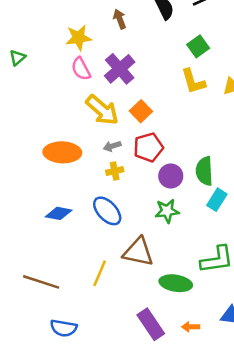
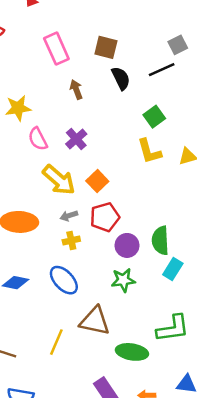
yellow star: (79, 38) -> (18, 108), moved
purple cross: (120, 69) -> (76, 139), size x0.7

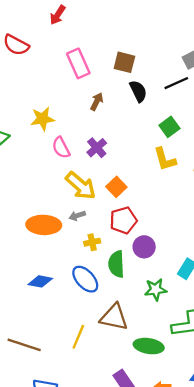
brown arrow: (76, 89) -> (97, 102), turned 48
gray arrow: (69, 216) -> (77, 216), moved
green semicircle: (160, 241) -> (116, 264), moved
green star: (123, 280) -> (156, 290), moved

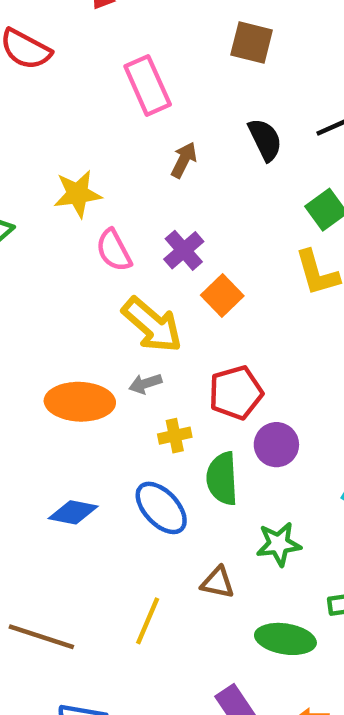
brown square: (124, 62) -> (252, 42), moved
orange square: (116, 187) -> (222, 296), moved
green star: (156, 290) -> (279, 544), moved
brown triangle: (114, 317) -> (218, 582), size x0.6

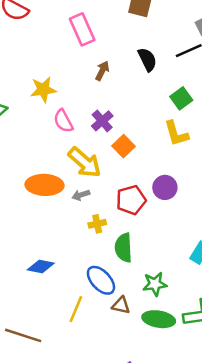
orange ellipse: (80, 402) -> (45, 185), moved
purple circle: (276, 445) -> (165, 187), moved
blue ellipse: (161, 508) -> (101, 280), moved
yellow line: (148, 621) -> (76, 309), moved
green ellipse: (285, 639) -> (159, 319), moved

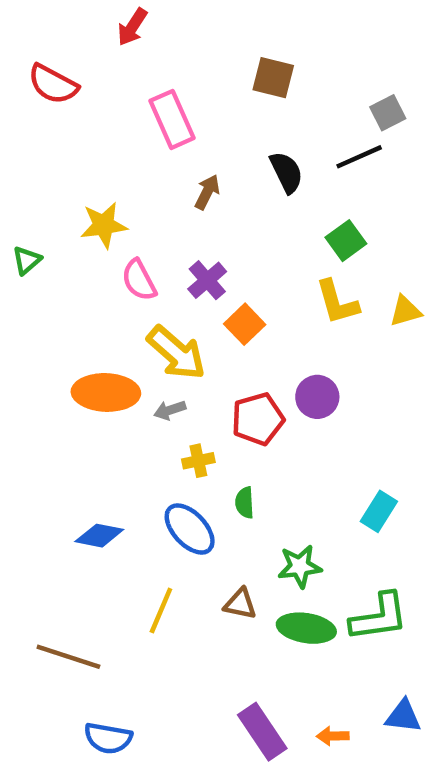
green semicircle: (124, 248) -> (245, 503), size x0.6
blue ellipse: (101, 280) -> (190, 529), moved

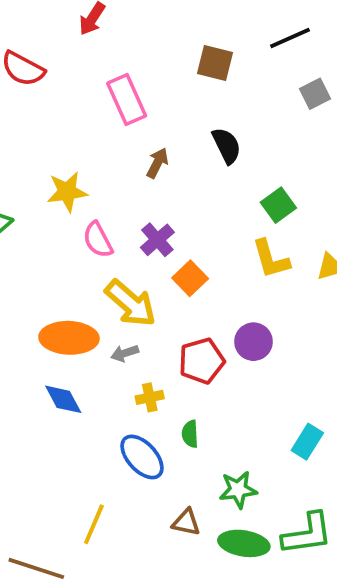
black line: (359, 157) -> (290, 38), moved
blue diamond: (99, 536) -> (63, 399), moved, turned 51
yellow line: (161, 610) -> (94, 524), moved

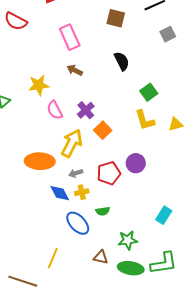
brown arrow: (157, 163) -> (75, 70), moved, turned -91
yellow arrow: (130, 303) -> (72, 143), turned -104
gray arrow: (125, 353) -> (76, 173), moved
blue diamond: (63, 399) -> (60, 193), moved
green semicircle: (190, 434) -> (103, 211), turned -96

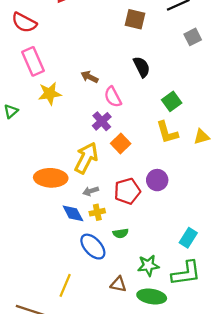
pink rectangle: (70, 37) -> (33, 61), moved
pink semicircle: (55, 110) -> (113, 97), moved
green L-shape: (164, 263) -> (186, 273), moved

